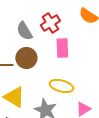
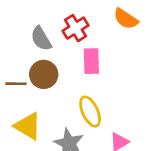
yellow ellipse: (61, 86) -> (90, 111), turned 50

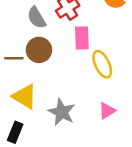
yellow ellipse: (90, 111) -> (102, 64), moved

